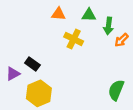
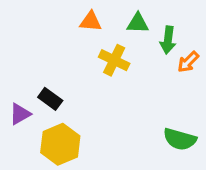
green semicircle: (116, 90) -> (180, 139), turned -96

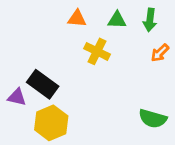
green arrow: (168, 40) -> (150, 20), moved
black rectangle: (50, 99) -> (43, 84), size x1.5
purple triangle: (20, 114) -> (17, 97), turned 42

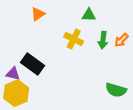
orange triangle: (77, 19) -> (38, 14), moved, turned -40
green arrow: (150, 20) -> (103, 40), moved
yellow hexagon: (51, 123) -> (16, 93), moved

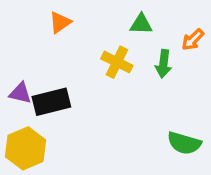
orange arrow: (121, 40) -> (193, 40), moved
black rectangle: (32, 64) -> (51, 102), turned -50
purple triangle: (13, 74) -> (20, 93), moved

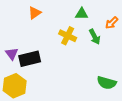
green arrow: (163, 64) -> (95, 37), turned -35
purple triangle: (20, 93) -> (12, 54), turned 40

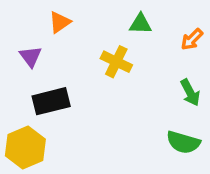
green arrow: (95, 37) -> (190, 93), moved
purple triangle: (12, 54) -> (31, 57), moved

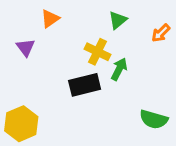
green triangle: (140, 24) -> (118, 20), turned -42
green arrow: (190, 93) -> (119, 69), moved, turned -125
black rectangle: (51, 101) -> (85, 85), moved

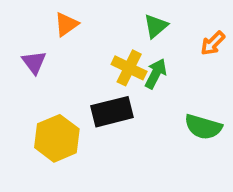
green arrow: (119, 69) -> (156, 74), moved
green semicircle: (154, 119) -> (203, 127), moved
yellow hexagon: (21, 124) -> (57, 138), moved

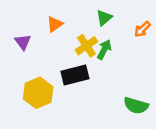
orange triangle: (66, 24) -> (55, 24), moved
yellow cross: (129, 68) -> (86, 46), turned 30
green semicircle: (203, 127) -> (136, 106), moved

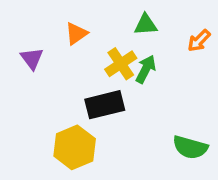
green triangle: (104, 18) -> (146, 25), turned 36
yellow hexagon: (38, 93) -> (75, 147), moved

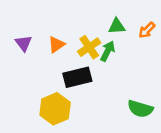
green triangle: (146, 25) -> (117, 26), moved
orange triangle: (76, 34) -> (56, 45), moved

